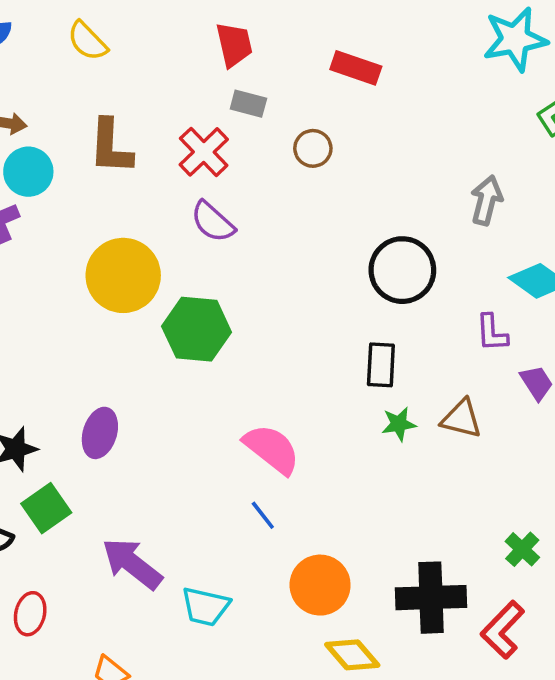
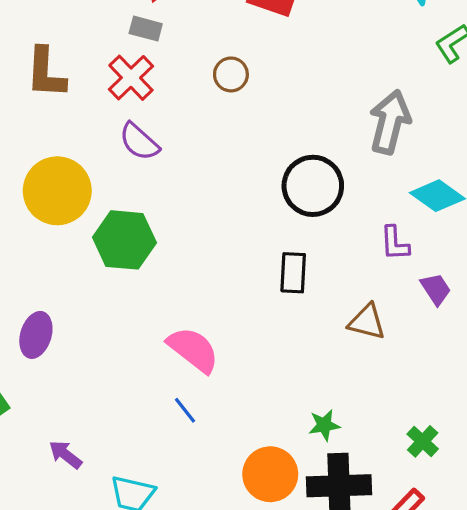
gray rectangle: (248, 104) -> (146, 29), moved
gray arrow: (486, 200) -> (390, 122), size x1.4
green star: (399, 424) -> (324, 425), moved
purple arrow: (132, 564) -> (65, 455), size x0.6
orange circle: (320, 585) -> (270, 474), moved

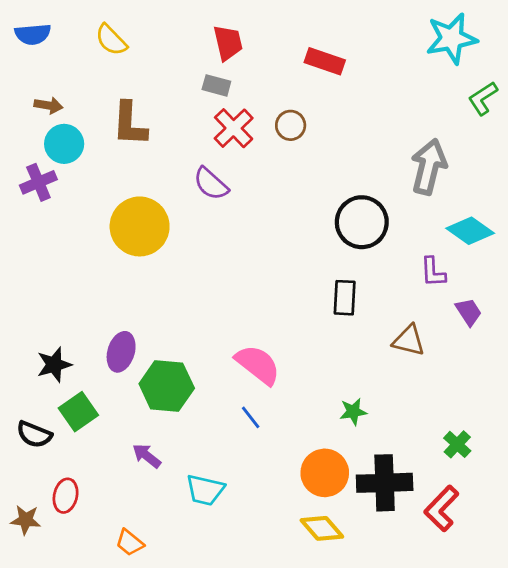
red cross: (131, 78) -> (234, 128), moved
green hexagon: (124, 240) -> (167, 386), moved
green star: (324, 425) -> (353, 412), moved

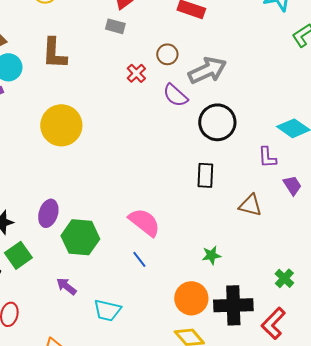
red cross: (234, 128) -> (136, 73), moved, size x0.7
gray arrow: (429, 167) -> (207, 70), moved, turned 51
purple semicircle: (211, 184) -> (175, 95), moved

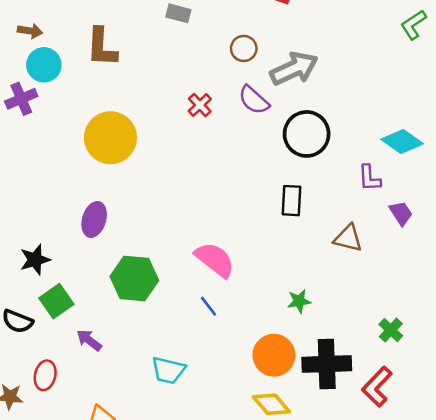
red cross: (136, 73) -> (200, 105), moved
purple ellipse: (48, 213) -> (94, 219), moved
purple arrow: (66, 286) -> (89, 340), moved

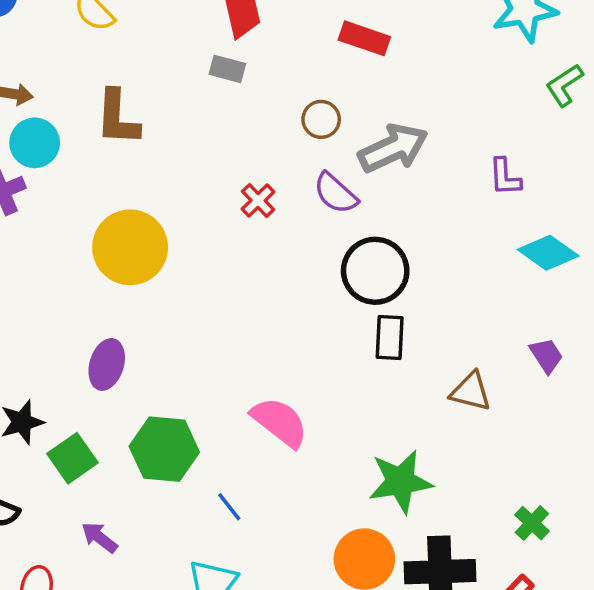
black circle: (307, 134) -> (375, 271), moved
purple L-shape: (369, 178) -> (505, 177), moved
green square: (56, 301) -> (72, 458), moved
green star: (299, 301) -> (400, 482), size x1.8
blue line: (209, 306) -> (229, 507), moved

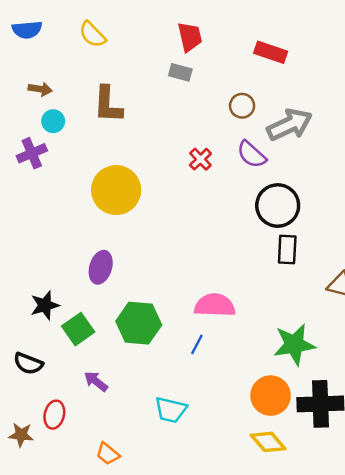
cyan circle: (35, 143) -> (53, 121), size x0.7
pink semicircle: (280, 422) -> (215, 305), turned -36
blue line: (229, 507) -> (197, 344), moved, turned 66

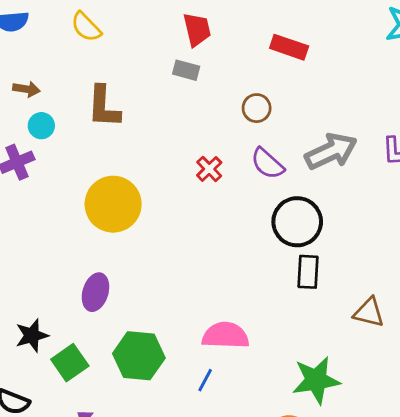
gray arrow: (290, 125) -> (331, 151), moved

